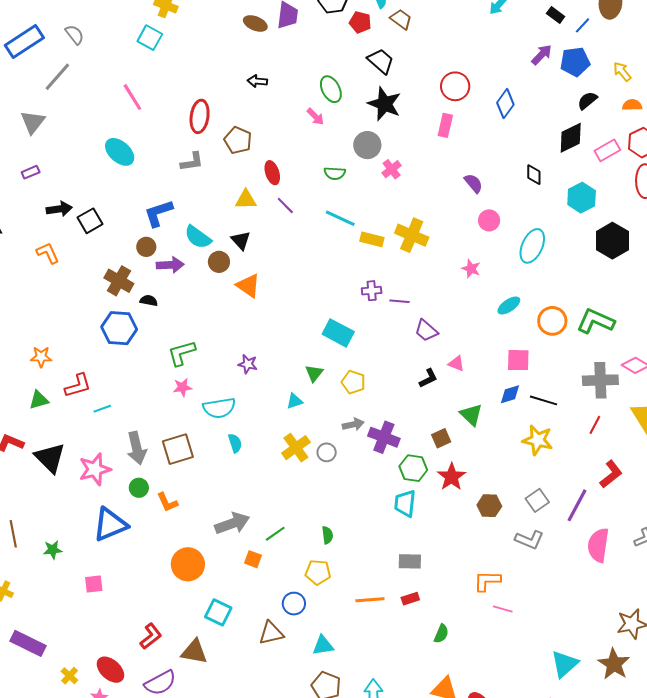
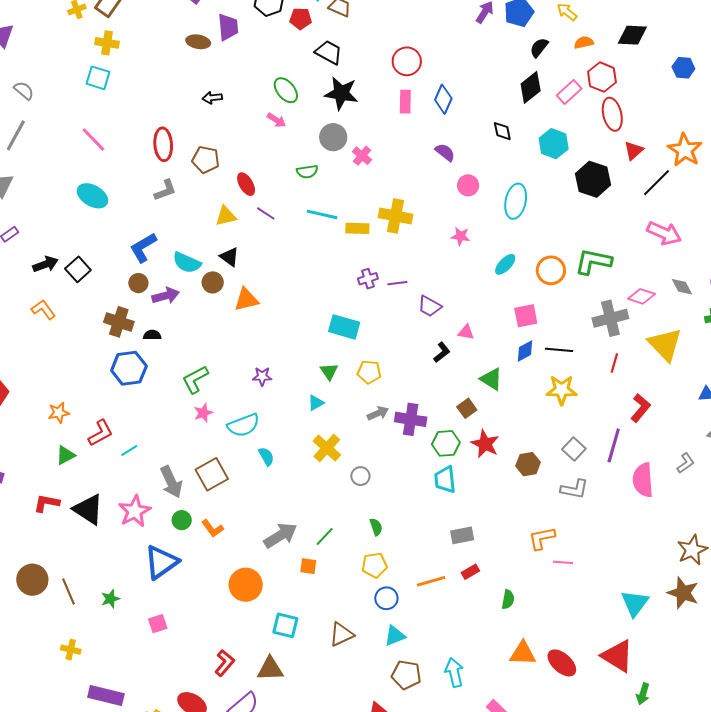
blue diamond: (505, 104) -> (443, 99), moved
orange triangle: (248, 286) -> (246, 300), turned -36
gray circle: (327, 452) -> (360, 476), moved
blue circle: (294, 604) -> (386, 598), moved

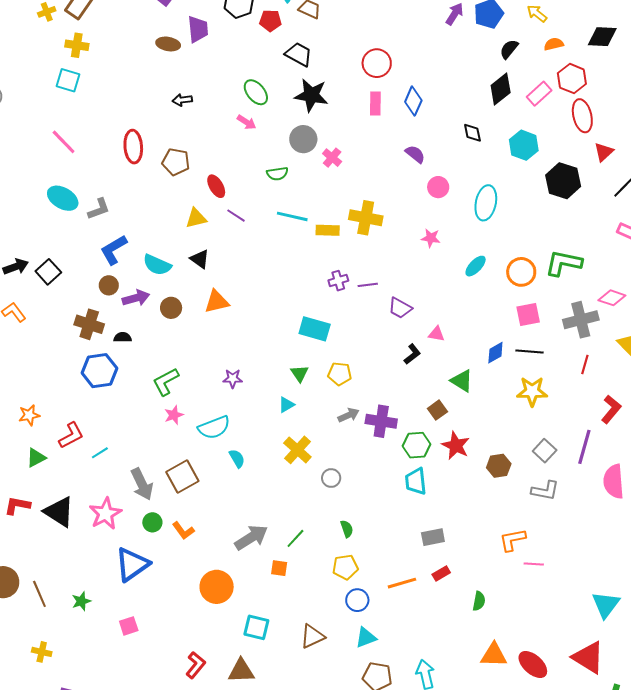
gray L-shape: (165, 190) -> (99, 209), moved
brown circle: (213, 282) -> (171, 308), moved
pink square: (526, 316) -> (528, 314), moved

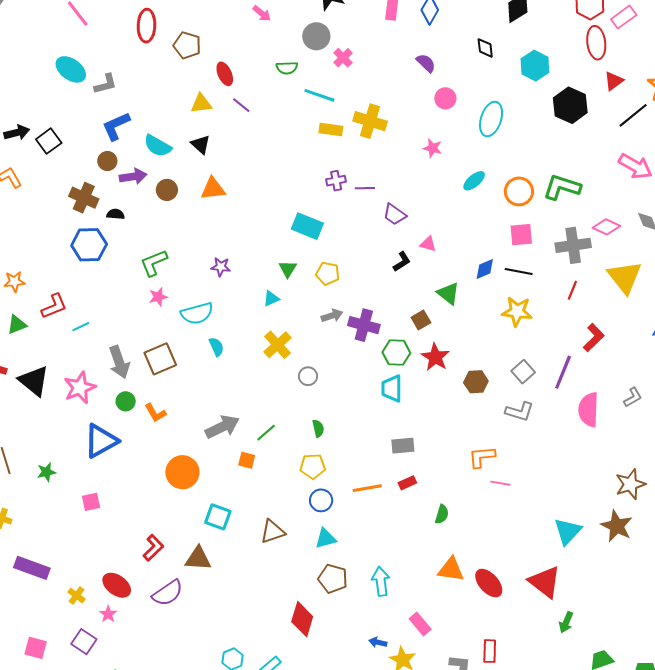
pink rectangle: (539, 94) -> (624, 17), moved
cyan line: (292, 216) -> (319, 95), moved

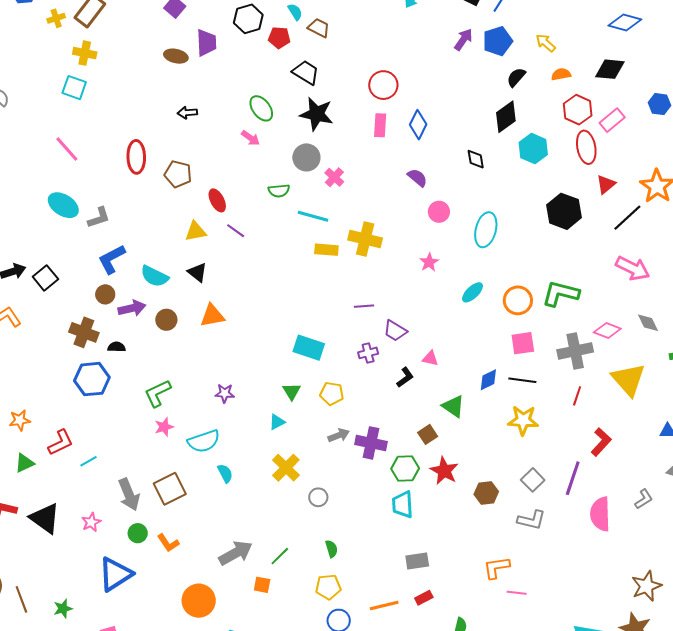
cyan hexagon: (535, 66) -> (533, 149), moved
pink star: (433, 148) -> (429, 262), turned 30
purple cross: (336, 181) -> (368, 353), moved
pink star: (80, 388) -> (91, 522), size x0.6

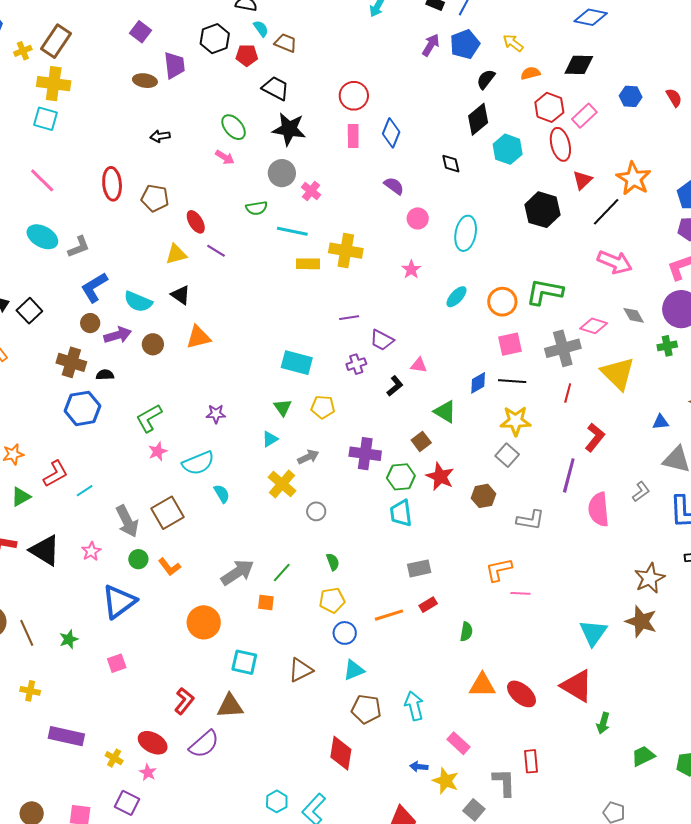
yellow cross: (85, 53) -> (54, 84), size x1.4
gray arrow: (339, 435) -> (308, 457), moved
gray square: (533, 480) -> (507, 455), moved

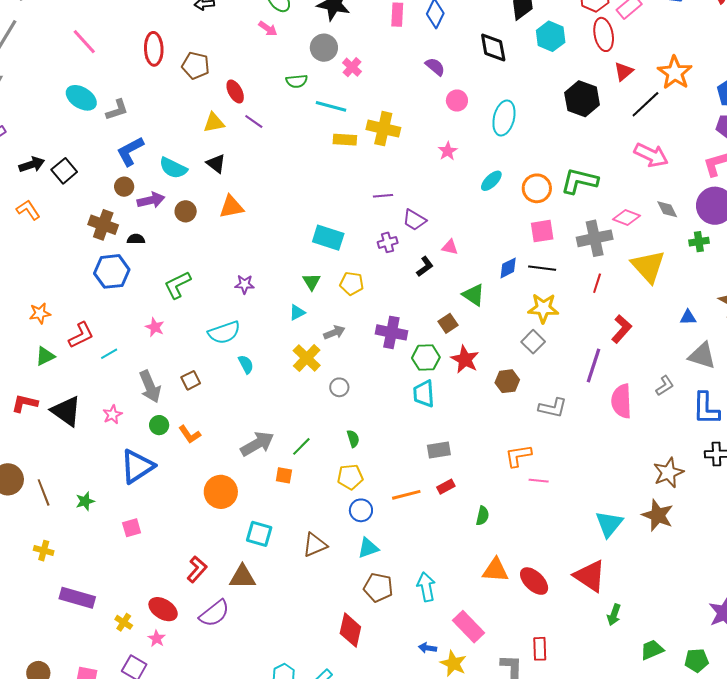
black diamond: (451, 164) -> (493, 47), size x1.5
pink star: (158, 451) -> (155, 327), moved, turned -30
brown square: (167, 513) -> (191, 380), size x0.6
pink rectangle: (459, 743) -> (468, 627), size x1.4

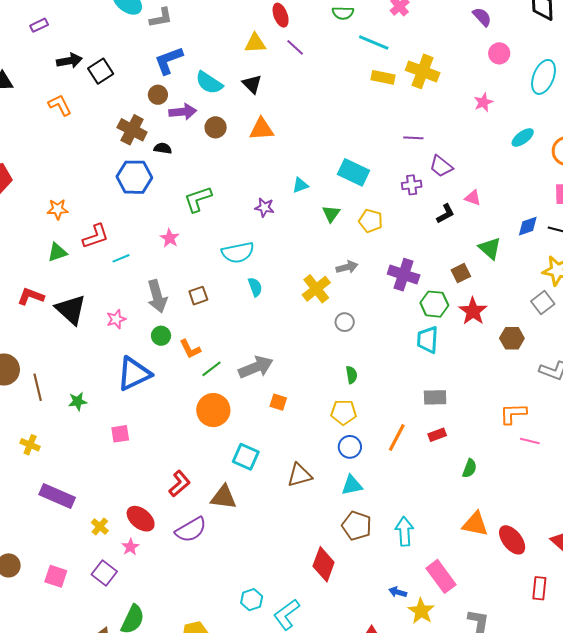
cyan triangle: (297, 312) -> (300, 185), moved
green line: (301, 446) -> (212, 369), moved
orange line: (406, 495) -> (397, 438), turned -56
red rectangle: (540, 649) -> (539, 588), moved

